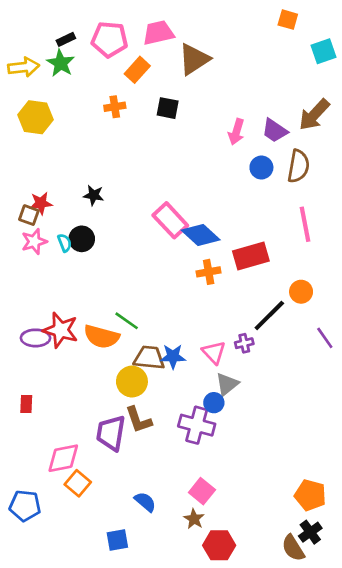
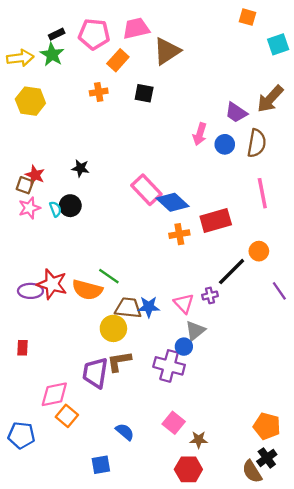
pink arrow: (236, 132) -> (200, 134), moved
red star: (41, 203) -> (35, 175), turned 30
brown L-shape: (139, 420) -> (119, 361), turned 100
brown star: (194, 519) -> (199, 440), moved, turned -30

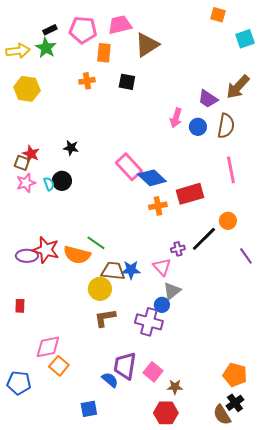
orange rectangle: (118, 60) -> (104, 53), turned -36
purple cross: (210, 295) -> (178, 249), moved
purple trapezoid: (95, 373) -> (125, 366), moved

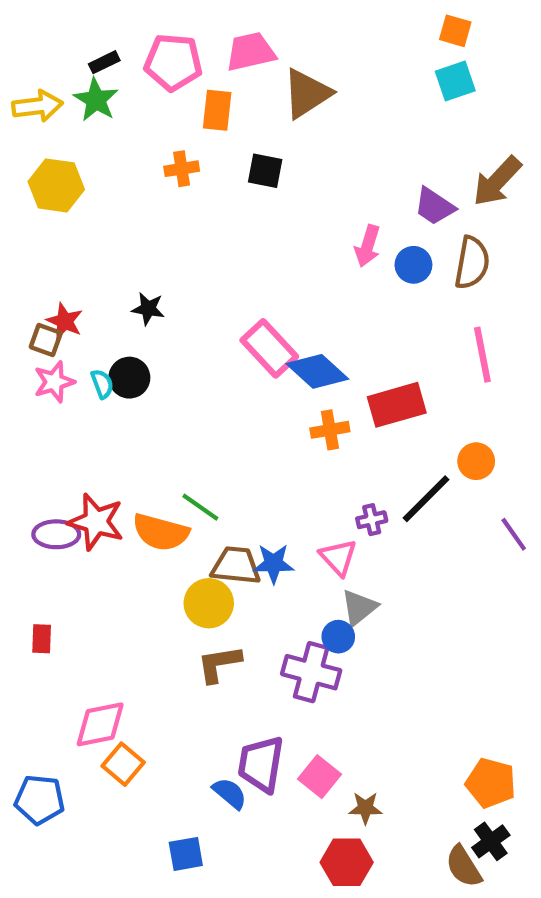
cyan square: (245, 39) -> (455, 81), moved

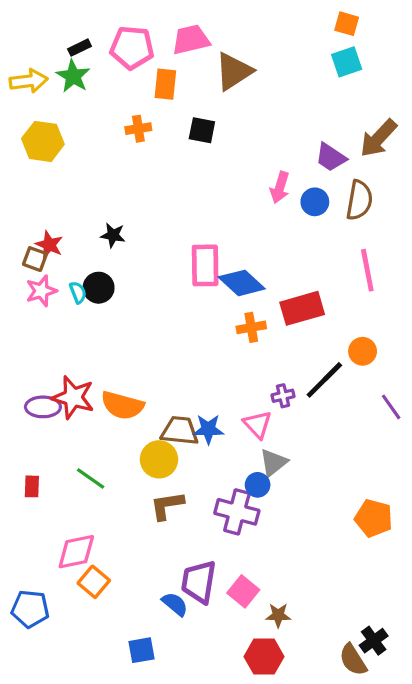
pink rectangle: (269, 348) -> (205, 265), turned 42
green line: (200, 507) -> (91, 478), moved
orange pentagon: (491, 783) -> (374, 518), moved

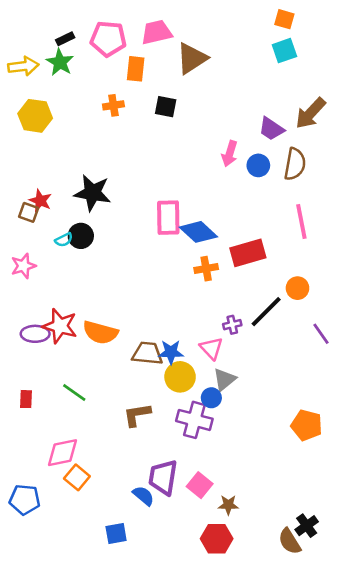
black star: (113, 235) -> (93, 193), size x1.8
pink star: (41, 291) -> (23, 266), moved
cyan semicircle: (78, 292) -> (64, 240), turned 84
yellow circle: (159, 459) -> (180, 377), moved

